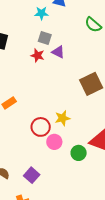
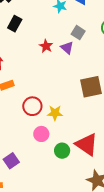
gray square: (45, 38) -> (78, 33), moved
red circle: (41, 127) -> (32, 106), moved

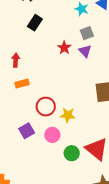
gray square: (78, 33) -> (87, 33), moved, turned 32
purple square: (11, 161) -> (27, 131), moved

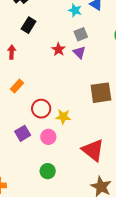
red arrow: (16, 60) -> (12, 52), moved
orange rectangle: (22, 83) -> (17, 86), turned -32
green circle: (72, 153) -> (48, 171), moved

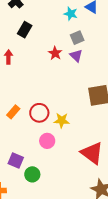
orange rectangle: (17, 86) -> (13, 112), moved
purple square: (23, 133) -> (16, 160), moved, turned -35
green circle: (48, 171) -> (32, 174), moved

